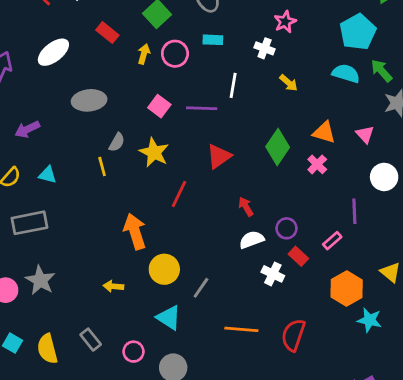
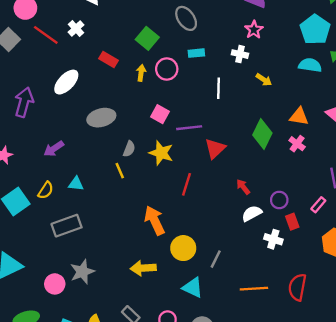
purple line: (202, 108) -> (189, 128), moved
red rectangle: (298, 256) -> (292, 222), turned 35
gray star: (40, 280) -> (82, 272), turned 30
yellow arrow: (113, 286) -> (143, 268), size x1.5

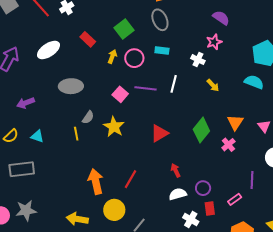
orange triangle: (299, 116) -> (235, 122), turned 42
purple line: (189, 128) -> (146, 88), moved
red line: (187, 184) -> (131, 179), moved

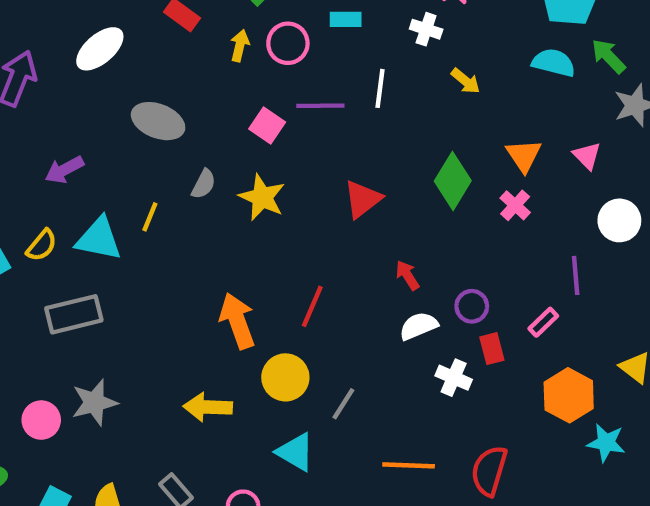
gray ellipse: (71, 86) -> (158, 121), turned 30
yellow line: (76, 134) -> (150, 217), moved, turned 40
cyan triangle: (37, 136) -> (99, 239), size x1.6

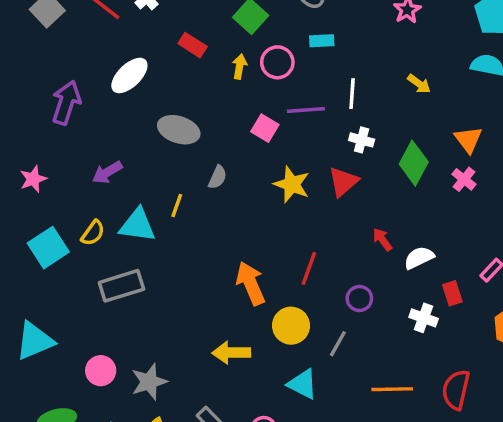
white cross: (426, 29) -> (362, 140), moved
yellow star: (262, 197) -> (292, 184), moved
purple circle: (472, 306) -> (359, 298), moved
white semicircle: (419, 326) -> (419, 258), moved
gray star: (94, 403) -> (149, 382), moved

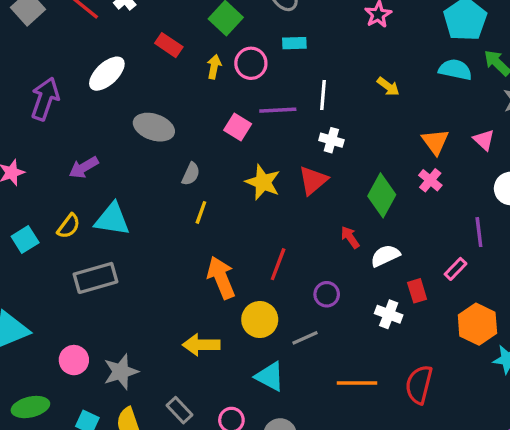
green diamond: (414, 163) -> (382, 195), moved
yellow line: (177, 206) -> (201, 212), moved
cyan square: (48, 248) -> (25, 240), size x0.7
gray line: (338, 344) -> (305, 338), turned 36

